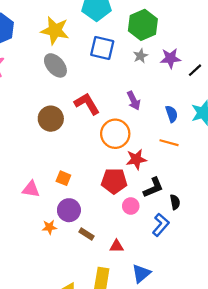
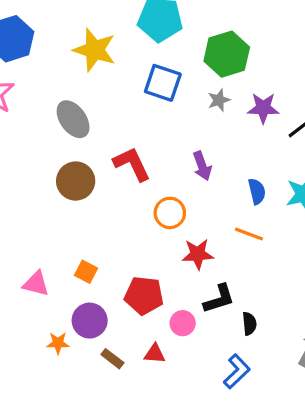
gray ellipse: (55, 65) -> (73, 119), moved
orange circle: (115, 134) -> (170, 213), size x0.7
red pentagon: (114, 181) -> (144, 295), moved
blue L-shape: (161, 225) -> (237, 371), moved
red triangle: (117, 246) -> (155, 354), moved

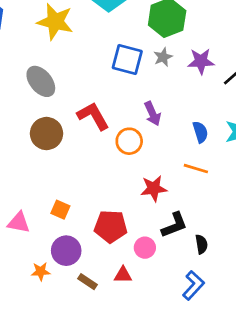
blue square: (163, 83) -> (127, 60), moved
orange circle: (170, 213) -> (129, 141), moved

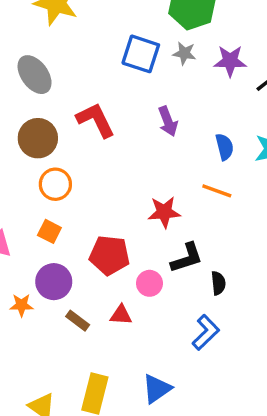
gray star: (163, 57) -> (184, 53), turned 30
orange circle: (129, 141) -> (55, 184), moved

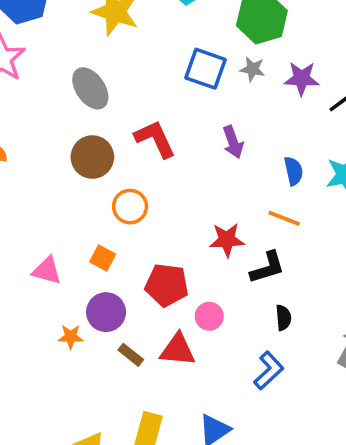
orange circle: (55, 184) -> (130, 207), moved
black L-shape: (187, 258) -> (267, 268), moved
red triangle: (121, 315) -> (178, 350), size x1.5

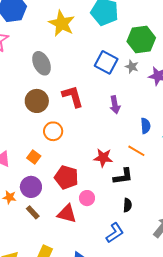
brown rectangle: (131, 355) -> (33, 212), moved

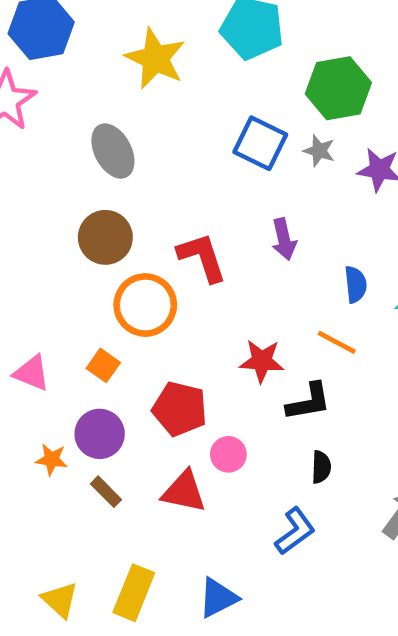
red L-shape: (73, 96) -> (202, 257), moved
orange circle: (53, 131) -> (145, 305), size x1.4

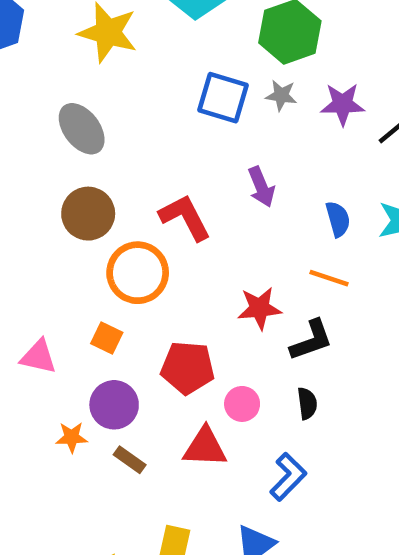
black semicircle: (321, 467) -> (307, 403), moved
blue L-shape: (295, 531) -> (288, 477), moved

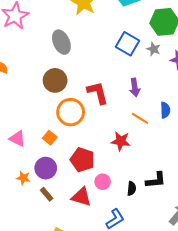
orange line: (329, 278) -> (140, 118), moved
black L-shape: (311, 340) -> (156, 180), moved

